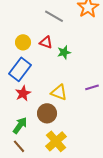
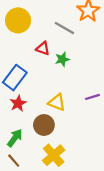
gray line: (54, 16) -> (64, 28), moved
yellow circle: (23, 42) -> (18, 20), moved, size x1.5

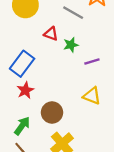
purple line: (92, 97) -> (92, 61), moved
yellow triangle: (57, 102) -> (92, 96), moved

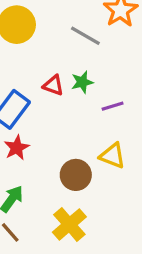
red triangle: (51, 34) -> (53, 85), moved
brown circle: (52, 113) -> (76, 175), moved

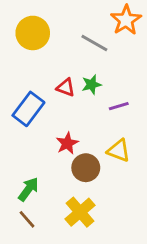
red star: (17, 148) -> (67, 143), moved

